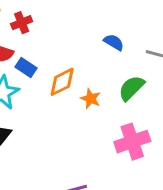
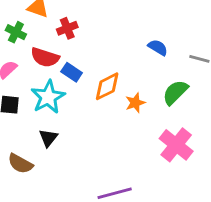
orange star: (91, 99) -> (135, 103), turned 30
pink cross: (132, 142) -> (176, 145), turned -32

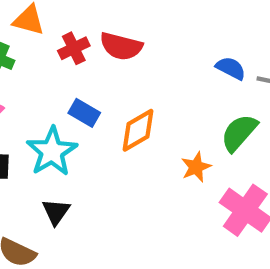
blue semicircle: (158, 47) -> (231, 68), moved
red semicircle: (45, 57) -> (121, 46), moved
orange star: (135, 103) -> (196, 167), moved

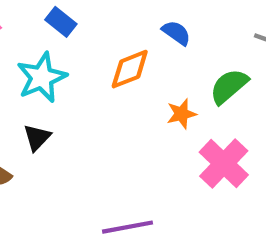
blue semicircle: (231, 68) -> (176, 33), moved
blue rectangle: (84, 113) -> (61, 22), moved

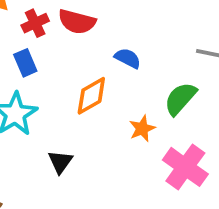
blue rectangle: (61, 22) -> (25, 63), turned 36
black triangle: (37, 137) -> (60, 162), moved

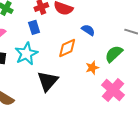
black triangle: (60, 162) -> (48, 81), size x1.6

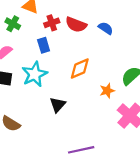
blue semicircle: (88, 30) -> (106, 28), moved
black triangle: (48, 81) -> (58, 105), size x0.7

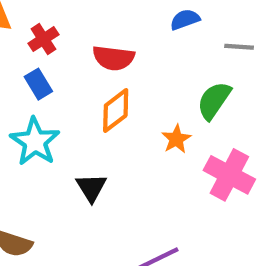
red semicircle: (76, 25) -> (113, 58), moved
blue semicircle: (106, 28) -> (185, 20), moved, turned -40

